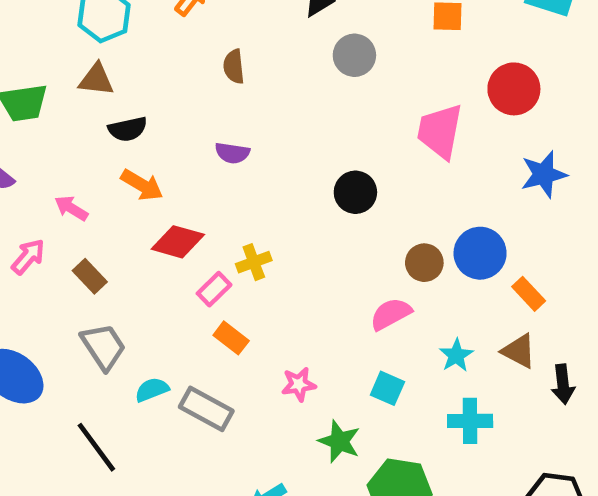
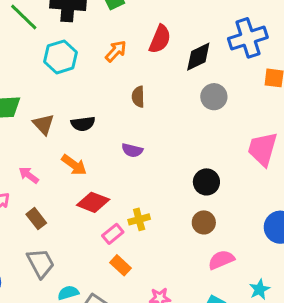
brown triangle: (96, 80) -> (43, 124), moved, turned 35
black semicircle: (128, 129) -> (83, 124), moved
brown circle: (424, 263) -> (204, 222), moved

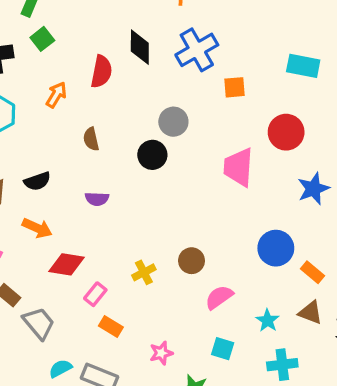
black diamond: (198, 57) -> (140, 47), moved, turned -52
black circle: (206, 182) -> (152, 155), moved
yellow cross: (139, 219) -> (144, 272), moved
gray trapezoid: (41, 263) -> (39, 323), moved

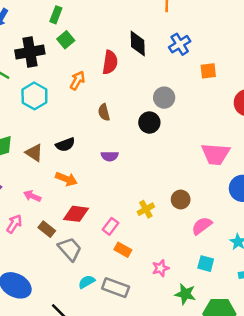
blue cross: (197, 50) -> (180, 44), size x0.7
pink trapezoid: (238, 167) -> (215, 154), moved, turned -88
red diamond: (66, 264) -> (76, 214), moved

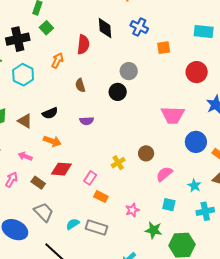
blue cross: (180, 44) -> (139, 27), turned -30
gray trapezoid: (70, 249) -> (44, 212), moved

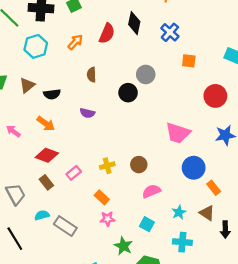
brown triangle: (25, 121) -> (27, 85), moved, turned 35
brown rectangle: (38, 183) -> (46, 182), moved
orange rectangle: (101, 197) -> (102, 197), moved

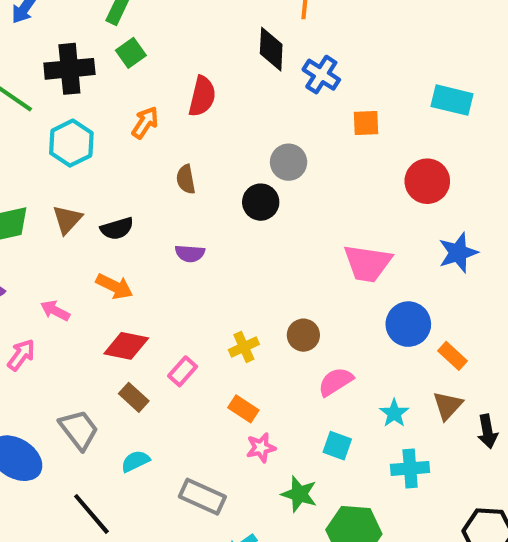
black diamond: (134, 23) -> (271, 49), moved
brown triangle: (207, 213) -> (448, 406), turned 49
gray rectangle: (65, 226) -> (202, 497), moved

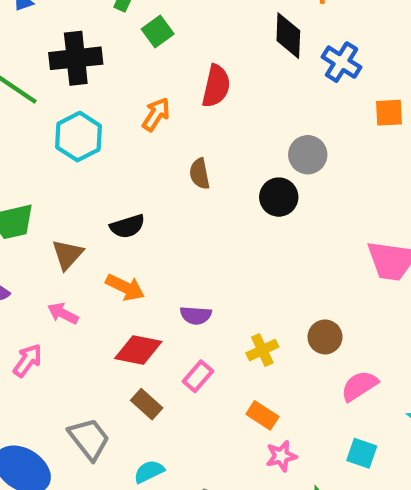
green square: (131, 53) -> (158, 31), moved
brown triangle: (67, 220) -> (67, 255), moved
purple semicircle: (190, 253) -> (196, 315), moved

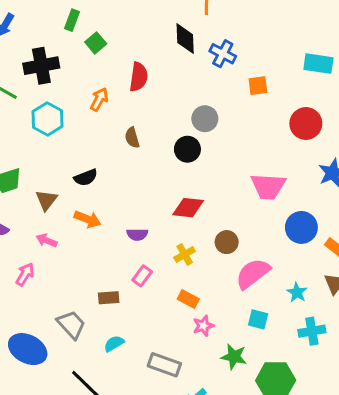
red diamond: (138, 350) -> (188, 208), moved
pink semicircle: (359, 386) -> (253, 274), size x1.4
brown rectangle: (147, 404) -> (109, 298), turned -42

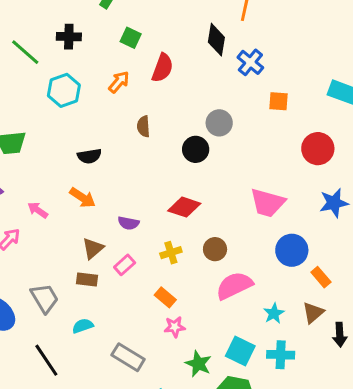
green square: (96, 43) -> (131, 38), moved, turned -36
black cross: (41, 66) -> (69, 37), size x0.7
brown triangle: (46, 200) -> (93, 248), moved
cyan square: (258, 319) -> (240, 351), moved, size x1.4

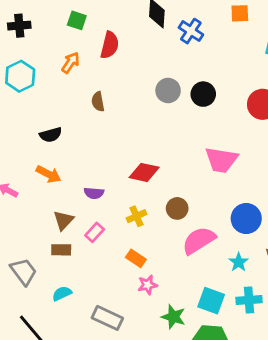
orange square: (278, 101) -> (240, 13), moved
black circle: (196, 149) -> (203, 94), moved
blue circle: (292, 250) -> (246, 218), moved

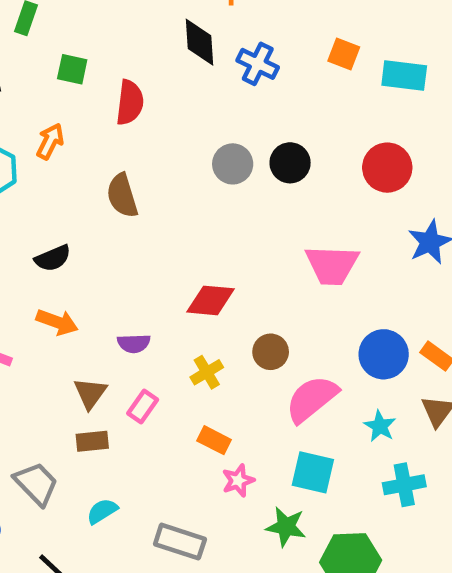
orange square: (240, 13) -> (344, 54), moved, turned 30
orange arrow: (71, 63) -> (50, 141), moved
brown semicircle: (98, 102) -> (122, 196), size x1.4
cyan square: (211, 301) -> (313, 472), moved

